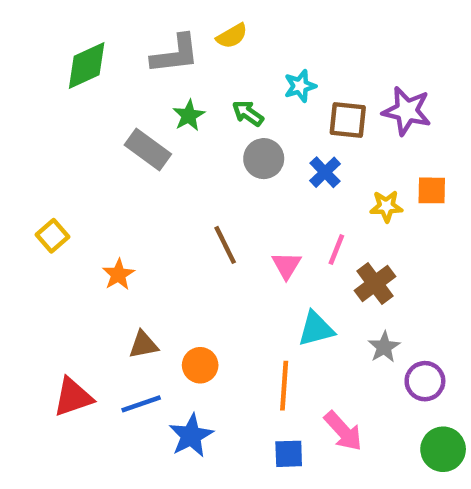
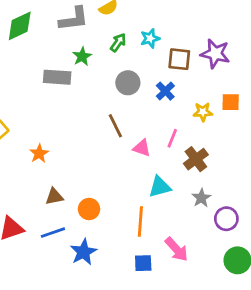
green arrow: (248, 113) -> (118, 43), moved, turned 90
gray rectangle: (148, 150) -> (57, 77), turned -32
brown line: (225, 245) -> (115, 126), moved
pink triangle: (286, 265) -> (142, 148), turned -42

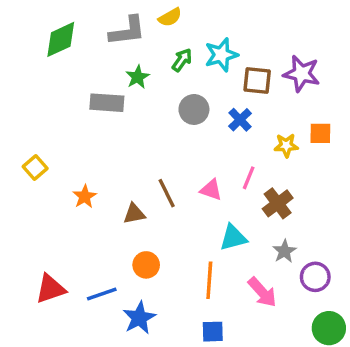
cyan star: (150, 38) -> (221, 55), size x1.4
brown line: (115, 126) -> (167, 193), moved
brown triangle: (54, 197) -> (134, 214), moved
pink arrow: (176, 249) -> (262, 292), moved

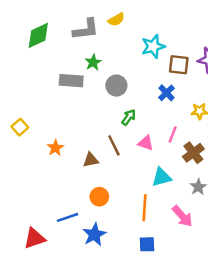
green arrow: (182, 60) -> (129, 117), moved
gray circle: (194, 109) -> (116, 86), moved
red triangle: (50, 289) -> (35, 238), moved

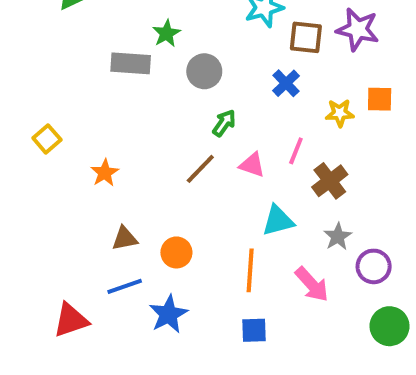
brown line: (114, 145) -> (200, 169), turned 70
brown triangle: (91, 160) -> (125, 239), moved

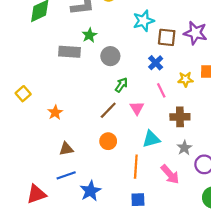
pink line: (296, 151) -> (161, 90), moved, turned -48
pink triangle: (252, 165) -> (137, 108), turned 40
brown cross: (330, 181) -> (180, 117), turned 36
orange circle: (176, 252) -> (108, 141), moved

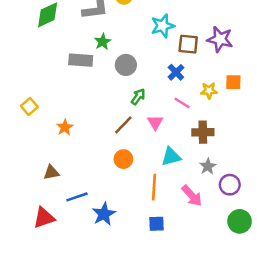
pink line: (161, 90) -> (182, 103), turned -32
brown triangle: (66, 149) -> (51, 172), moved

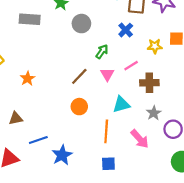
gray rectangle: (81, 60) -> (30, 19), moved
green arrow: (138, 97) -> (102, 52), moved
pink line: (182, 103) -> (131, 66), moved, turned -64

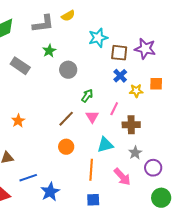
gray rectangle: (30, 19) -> (20, 66), turned 30
blue cross: (126, 30) -> (120, 76), moved
pink line: (131, 66) -> (114, 109), turned -32

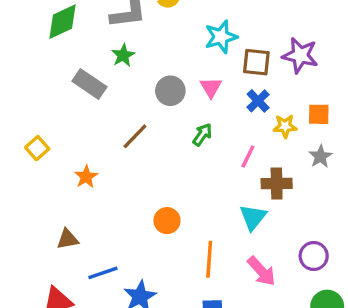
green star: (49, 51) -> (123, 55), moved
pink triangle: (92, 117) -> (211, 87), moved
brown line: (66, 119) -> (135, 136), moved
cyan triangle: (105, 145) -> (253, 217), moved, turned -36
gray star: (135, 153) -> (320, 157), moved

